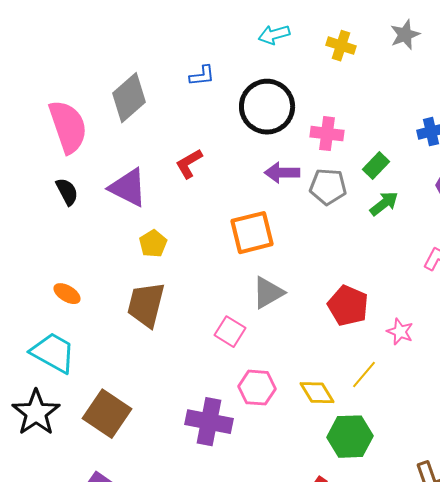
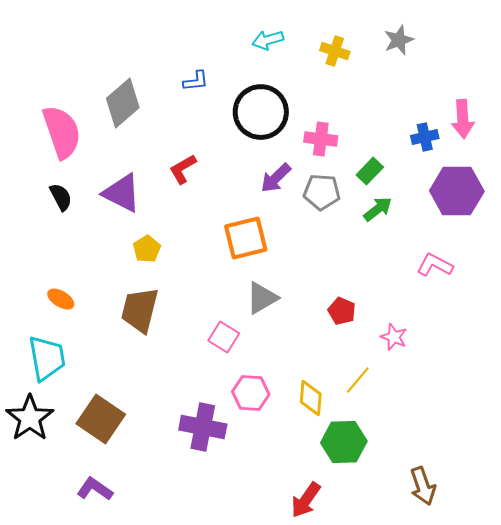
purple arrow: (282, 173) -> (276, 178), turned -44
red pentagon: (348, 306) -> (342, 311), size x0.7
cyan trapezoid: (53, 353) -> (47, 358), turned 51
yellow diamond: (317, 393) -> (311, 398), turned 36

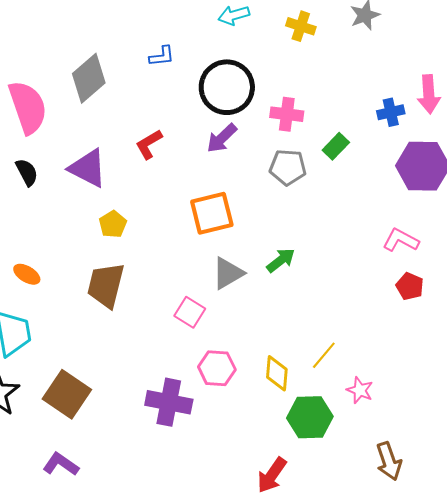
purple arrow: (276, 178) -> (222, 138), moved
green arrow: (378, 209) -> (281, 260), moved
red pentagon: (342, 311) -> (410, 286), moved
pink star: (394, 337) -> (360, 390), moved

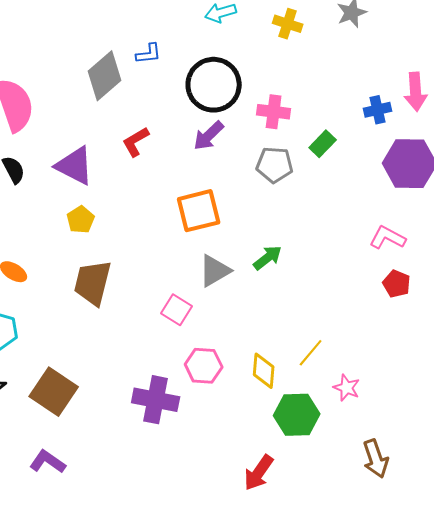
gray diamond: (89, 78) -> (105, 76), moved
yellow pentagon: (113, 224) -> (81, 220), moved

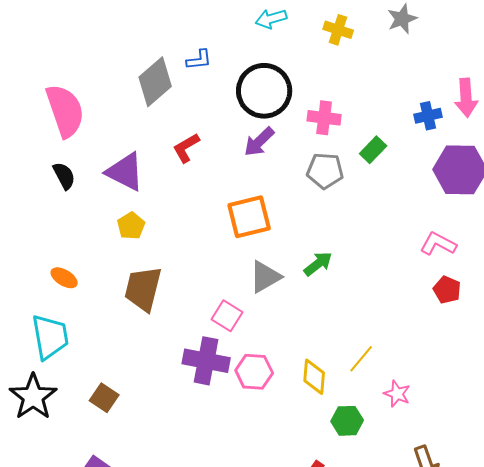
brown square: (54, 392) -> (104, 398), size x0.6
purple cross: (156, 400) -> (206, 361), moved
green hexagon: (297, 415) -> (347, 421), size x0.7

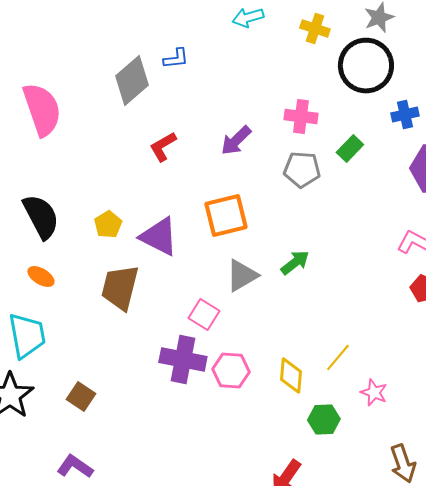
black circle: (264, 91) -> (366, 66), moved
purple triangle: (125, 172) -> (159, 236), moved
black semicircle: (64, 176) -> (41, 216), moved, size x1.6

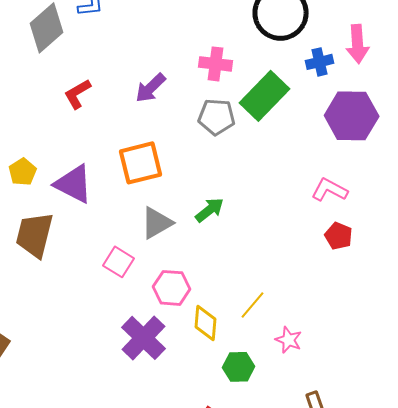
green rectangle: (350, 148) -> (265, 96), size x1.8
purple cross: (183, 360) -> (144, 338), moved, turned 33
pink hexagon: (231, 370) -> (172, 288), moved

